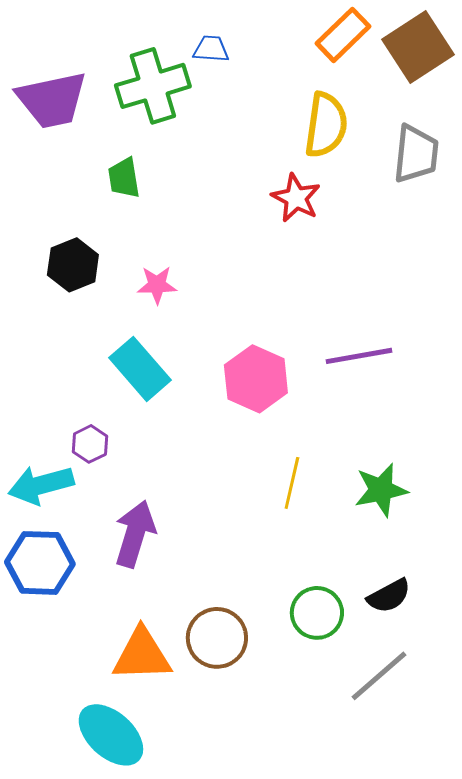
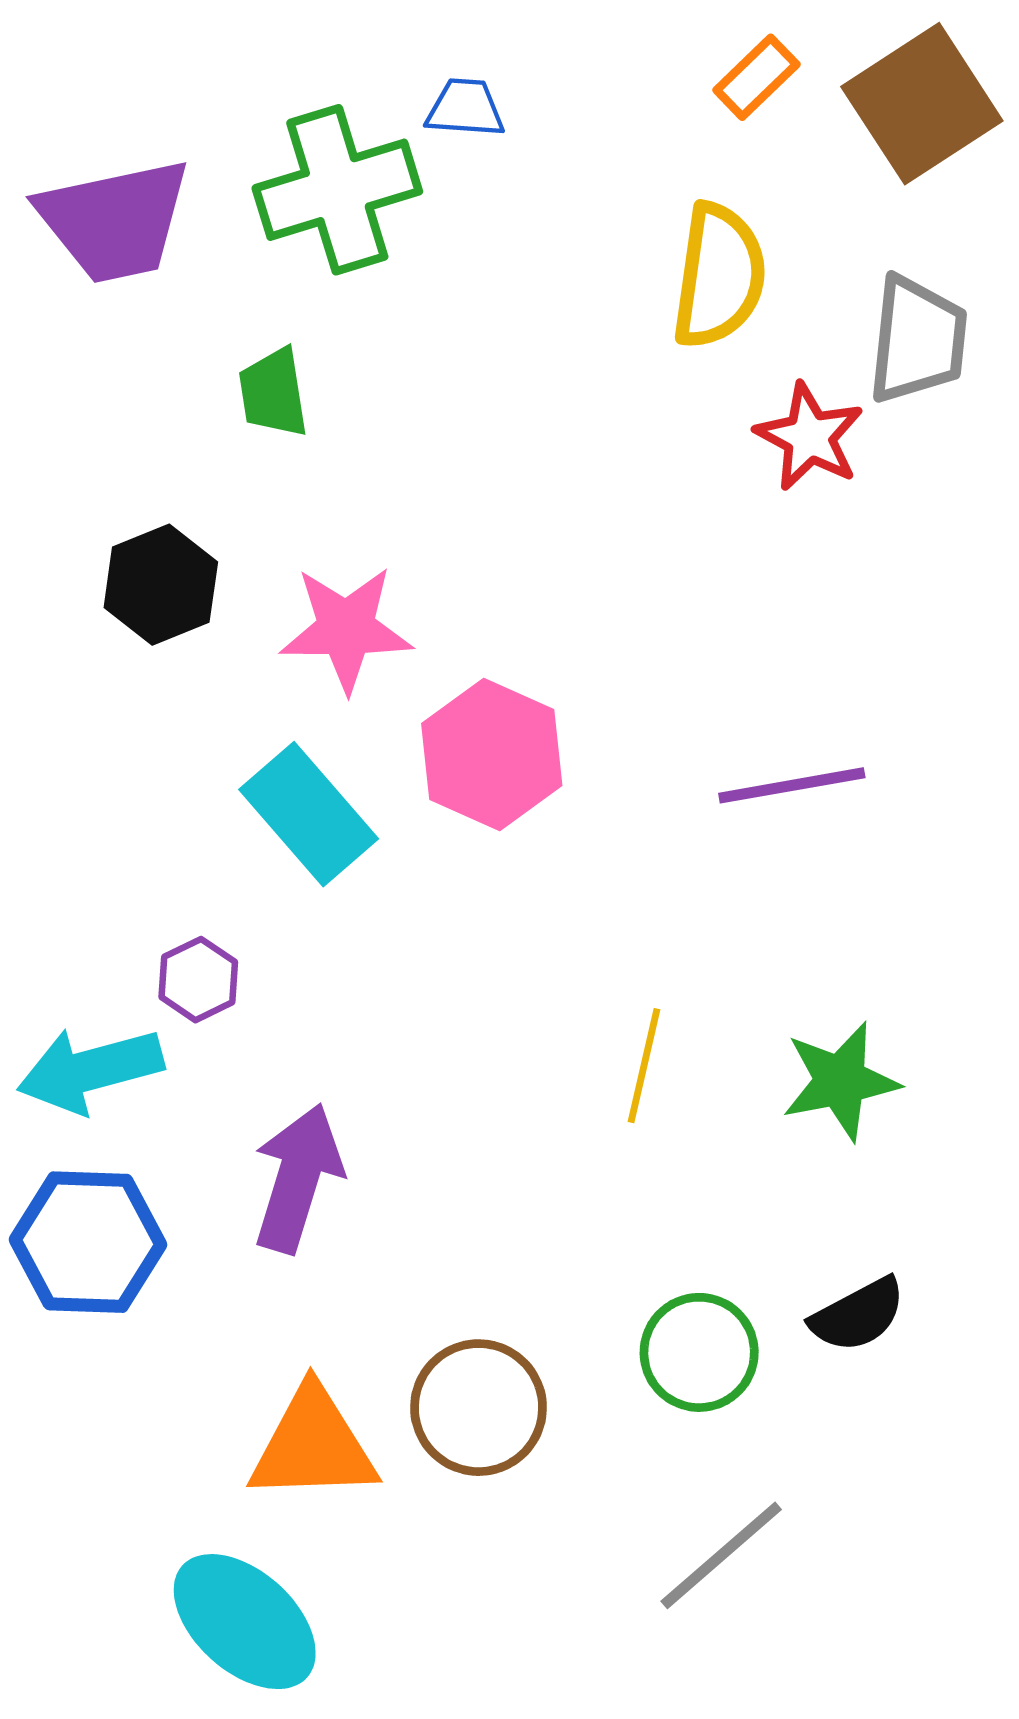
orange rectangle: (343, 35) -> (756, 77), size x0.7
red star: (296, 198) -> (809, 437), moved
pink star: (157, 285) -> (346, 629), size x1.5
pink hexagon: (256, 379) -> (492, 755), moved
gray line: (379, 676) -> (721, 1555), moved

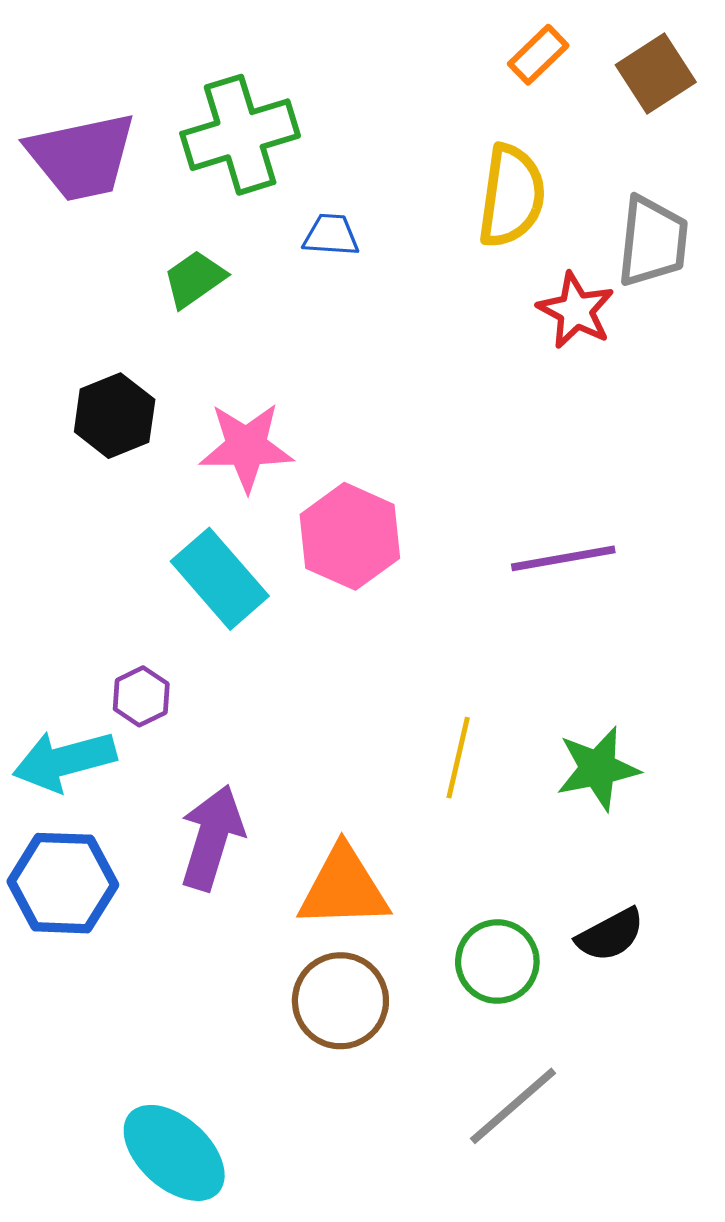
brown square: (922, 104) -> (656, 74), size x0.7
blue trapezoid: (465, 108) -> (331, 235), moved
green trapezoid: (273, 393) -> (195, 279), turned 64
orange triangle: (313, 1445) -> (344, 888), moved

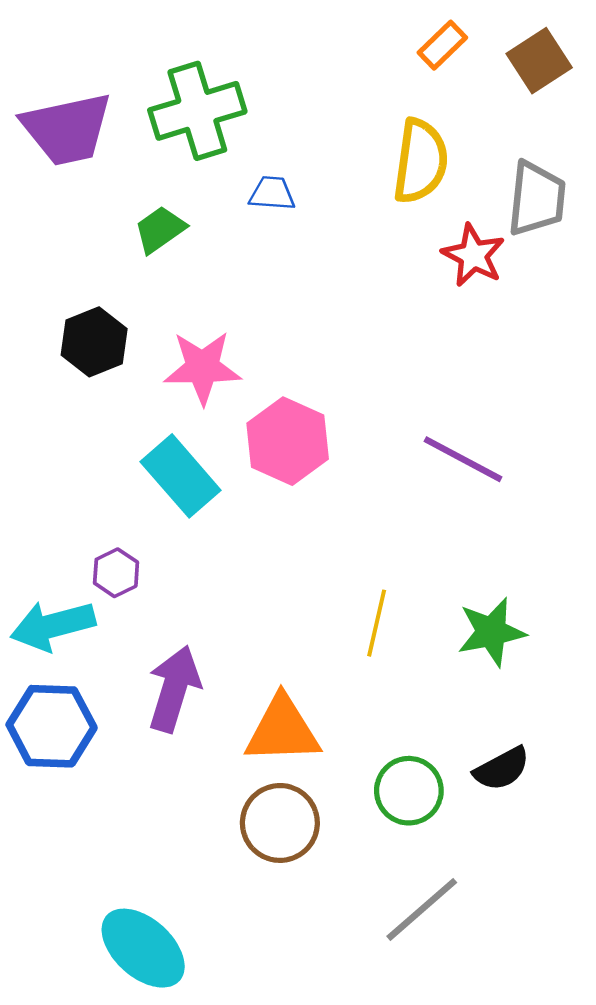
purple line: (563, 558) -> (463, 459), turned 38

